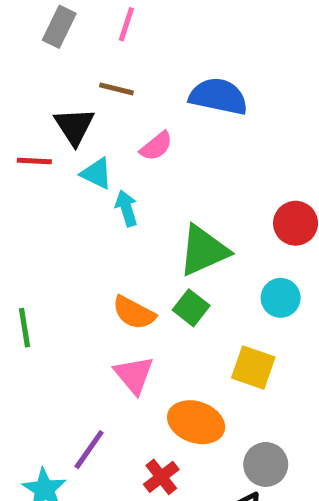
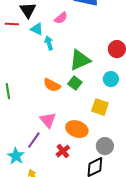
pink triangle: (134, 375) -> (48, 120), moved

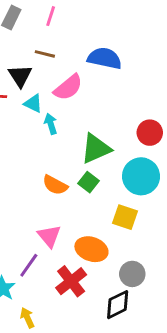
pink semicircle: (61, 18) -> (68, 87), size x1.5
cyan circle: (111, 79) -> (141, 176), size x1.6
red cross: (63, 151) -> (71, 281), size x1.5

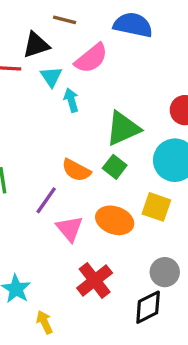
black triangle: (20, 76) -> (36, 45), turned 45
cyan triangle: (33, 103) -> (51, 77), turned 30
orange ellipse: (91, 249) -> (115, 220), moved
purple line: (29, 265) -> (46, 200), moved

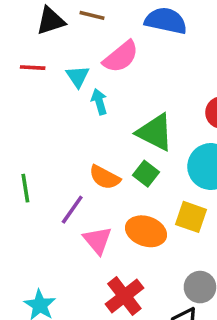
black triangle: (36, 45) -> (51, 21), moved
green triangle: (123, 128) -> (155, 132), turned 51

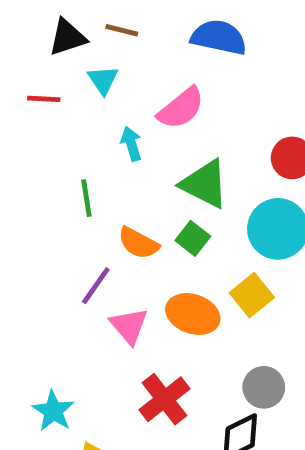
pink semicircle: (121, 57) -> (181, 108), moved
cyan triangle: (78, 77) -> (103, 80), moved
green line: (25, 188) -> (86, 198), moved
yellow square: (191, 217) -> (252, 295), turned 32

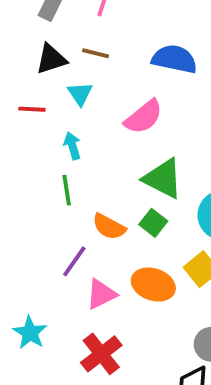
cyan arrow: (131, 144) -> (72, 146), moved
pink triangle: (129, 326) -> (101, 294), turned 44
red cross: (164, 399) -> (101, 354), moved
cyan star: (53, 411) -> (30, 333), moved

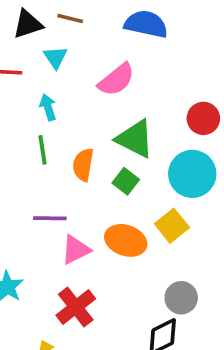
orange semicircle: (109, 227) -> (83, 165), moved, turned 72
purple line: (74, 261) -> (50, 218), turned 56

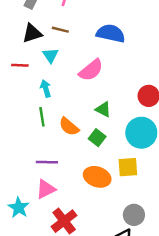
green triangle: (135, 139) -> (103, 109), size x0.6
orange semicircle: (83, 165) -> (69, 127), turned -60
yellow square: (172, 226) -> (128, 167), turned 35
pink triangle: (76, 250) -> (46, 189), moved

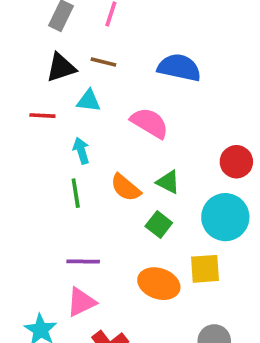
cyan triangle: (51, 55) -> (89, 101), turned -49
pink semicircle: (91, 70) -> (150, 123), turned -110
orange semicircle: (69, 127) -> (126, 188), moved

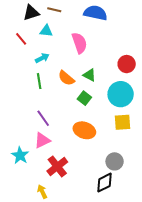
red line: (42, 116) -> (21, 39), turned 48
pink semicircle: (150, 123) -> (79, 43), turned 40
cyan arrow: (81, 151) -> (42, 58), turned 80
purple line: (83, 261) -> (43, 118), turned 54
yellow square: (205, 269) -> (123, 122), moved

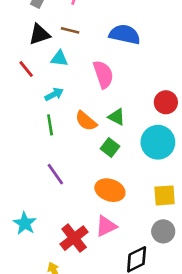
yellow square: (123, 122) -> (165, 195), moved
pink triangle: (42, 140) -> (106, 226), moved
gray circle: (115, 161) -> (163, 231), moved

